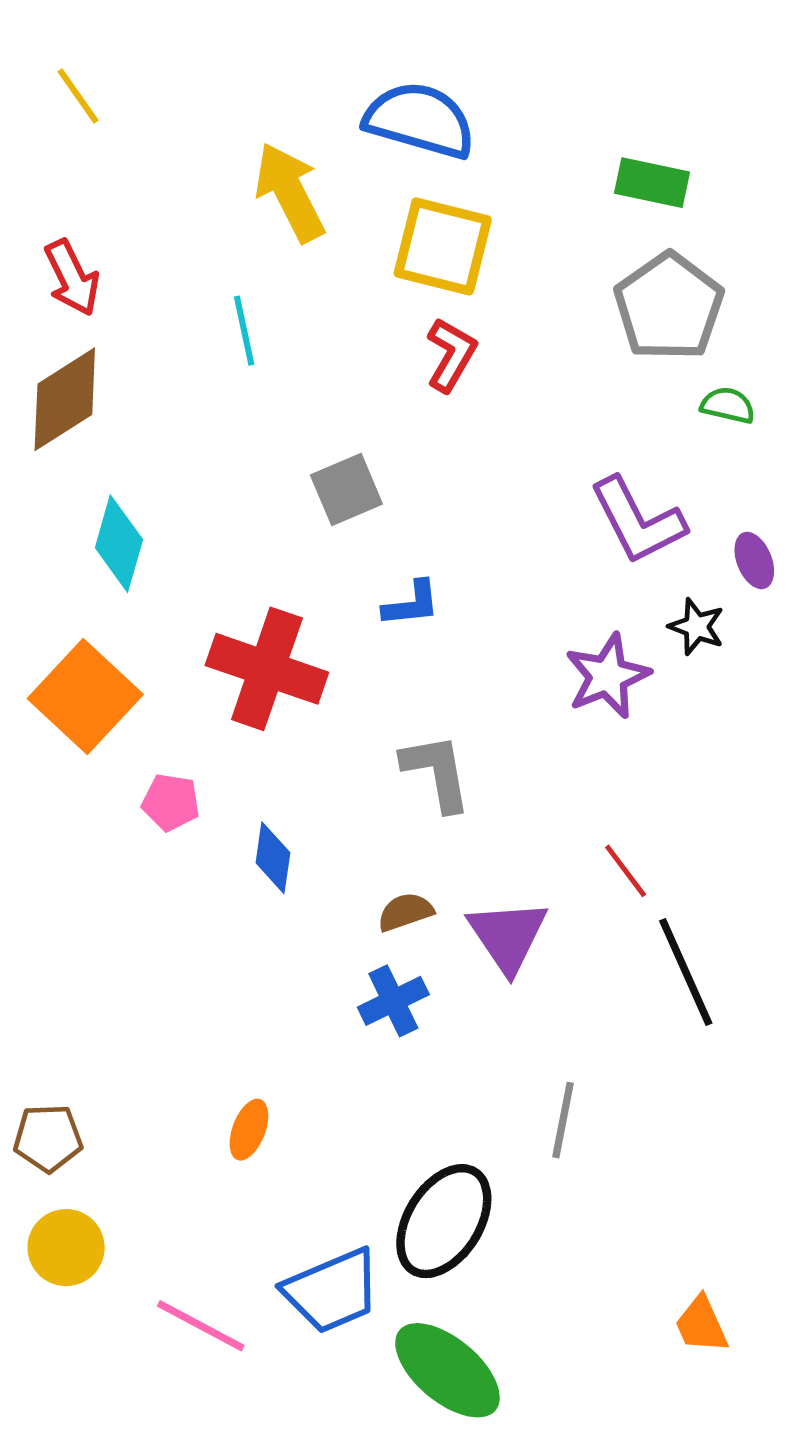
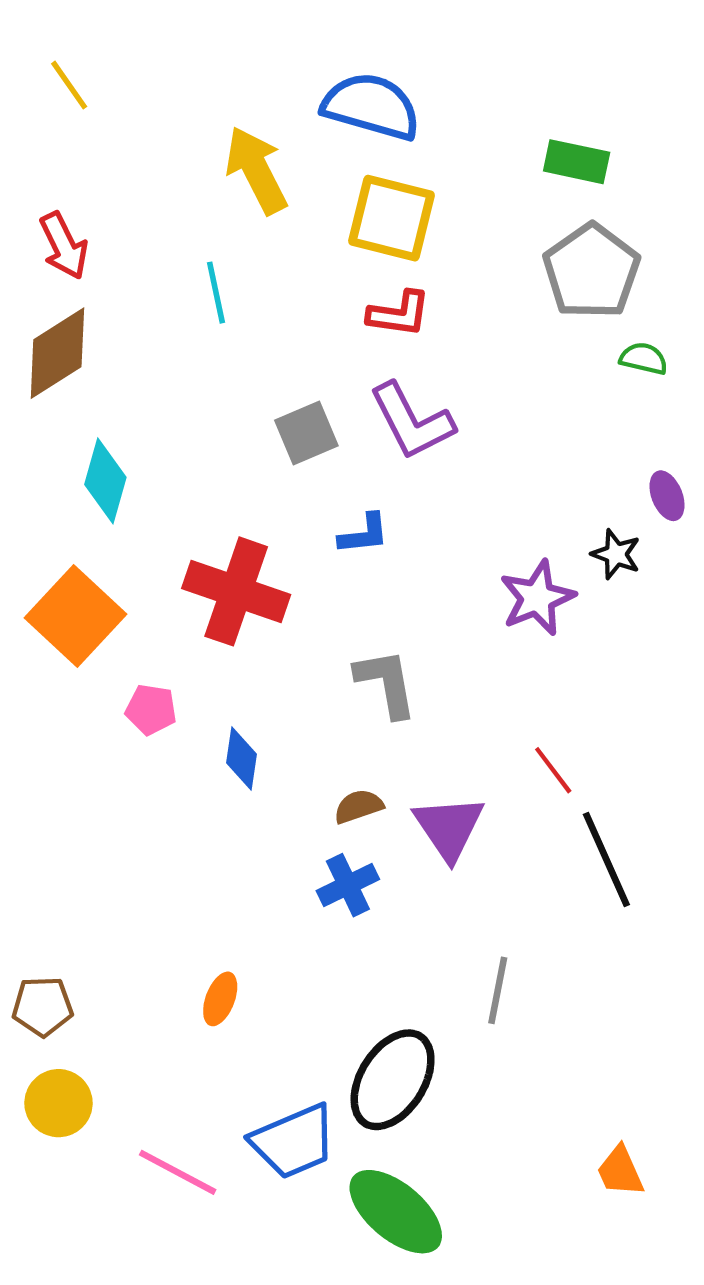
red L-shape: (451, 355) -> (399, 314), turned 68
purple L-shape: (638, 521) -> (412, 421), moved

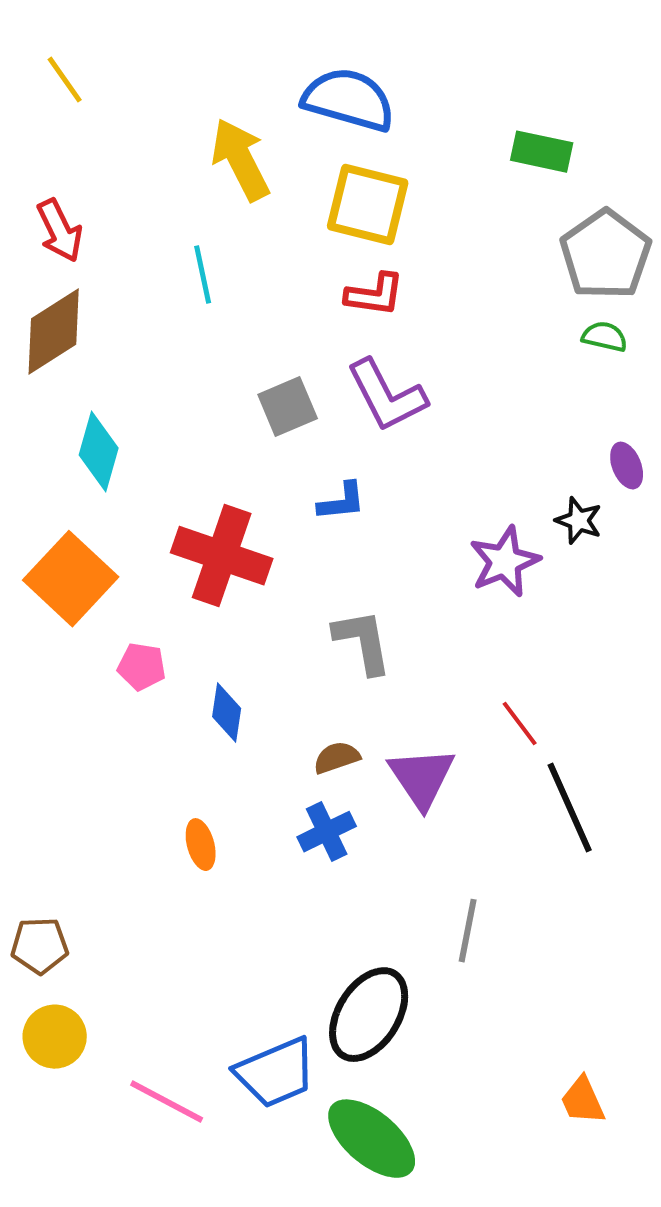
gray pentagon: (591, 271) -> (606, 255), moved
orange ellipse: (220, 999) -> (201, 845), moved, turned -36

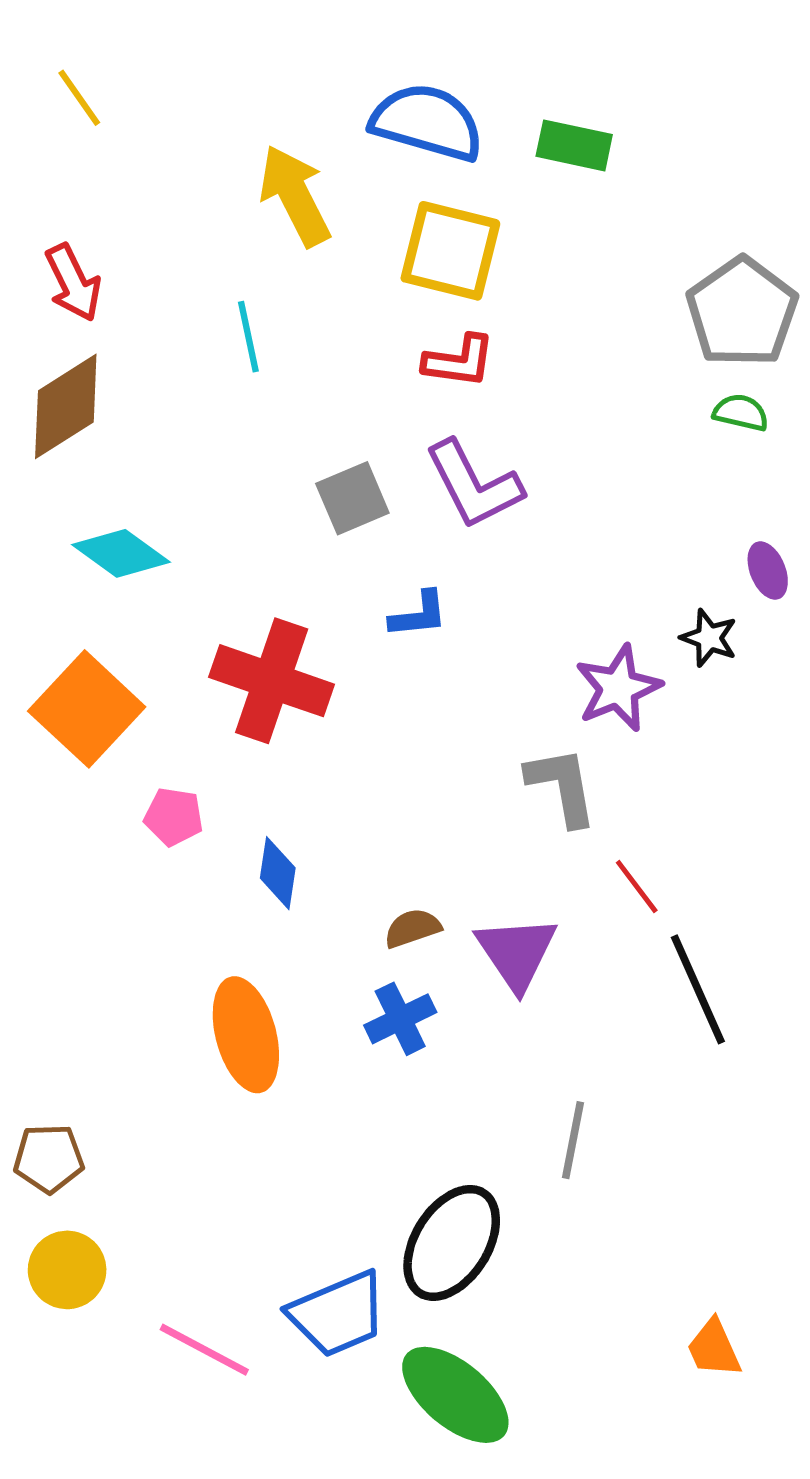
green rectangle: (542, 152) -> (574, 145), moved
cyan diamond: (99, 452) -> (121, 553), turned -70
gray L-shape: (363, 642) -> (562, 786), moved
orange ellipse: (201, 845) -> (246, 1035), size x1.8

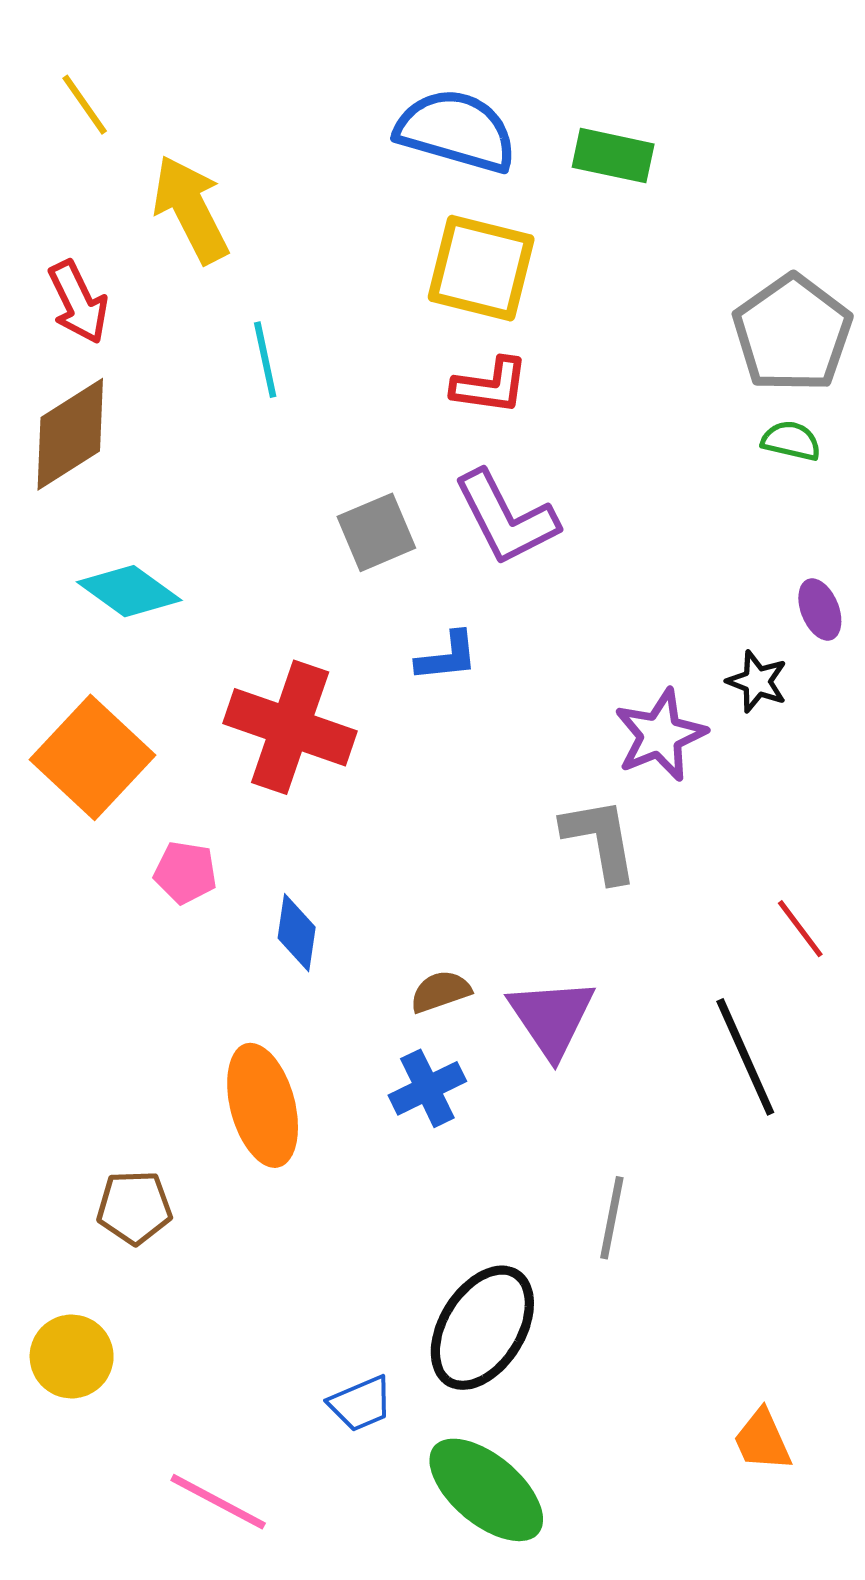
yellow arrow: (295, 196) -> (191, 209), moved
red line: (637, 887) -> (800, 929), moved
brown pentagon: (49, 1158) -> (134, 1207), moved
blue trapezoid: (338, 1314) -> (361, 1404), size x0.6
pink line: (204, 1350) -> (218, 1502), moved

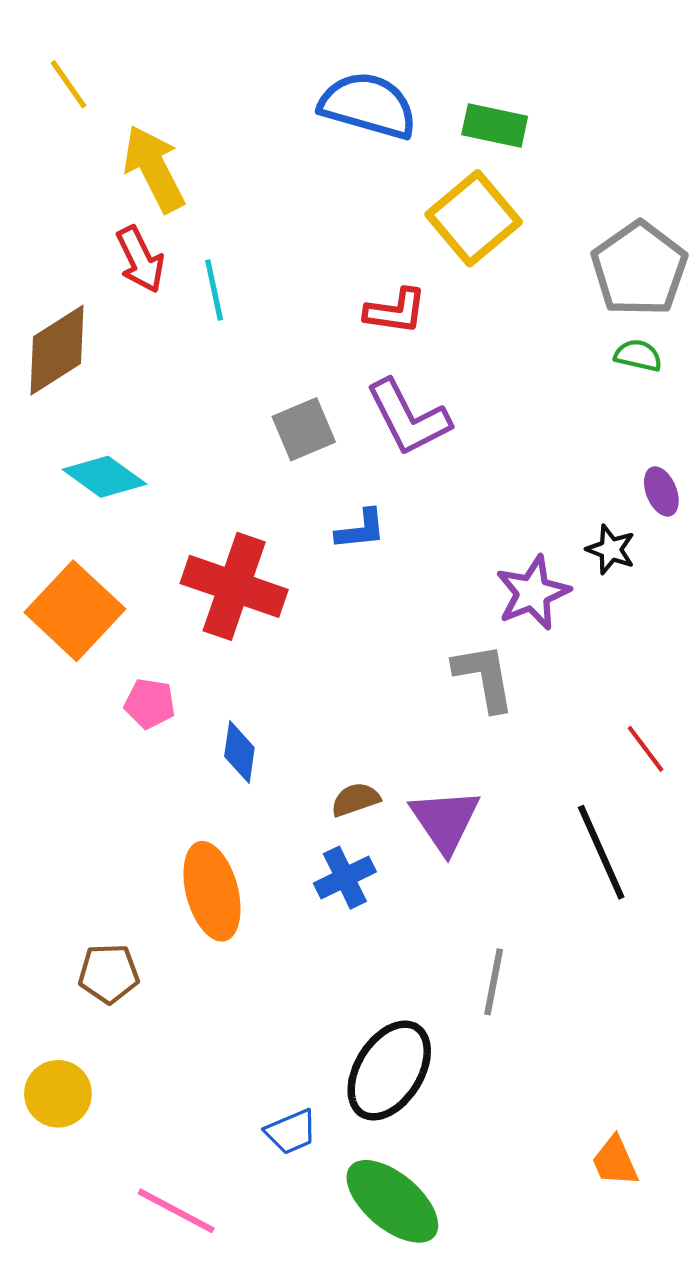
yellow square: (481, 268) -> (474, 218), moved, turned 36
red arrow: (78, 302) -> (140, 259), moved

